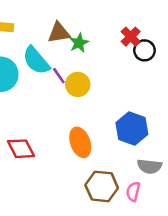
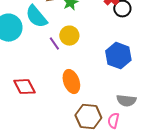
purple line: (59, 76) -> (54, 44), moved
blue hexagon: (132, 129) -> (118, 56), moved

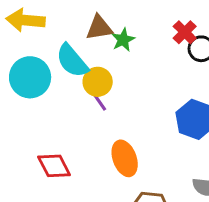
yellow circle: (69, 36) -> (98, 82), moved

